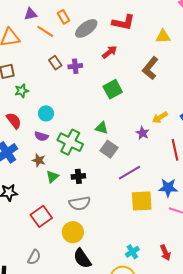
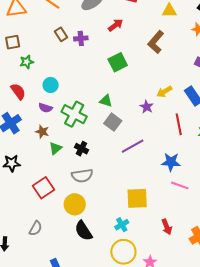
black cross: (78, 176) -> (81, 149), turned 32
yellow square: (142, 201) -> (137, 198), moved
cyan cross: (132, 252) -> (122, 225), moved

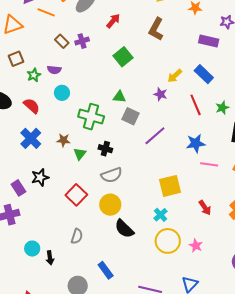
purple semicircle: (45, 108) -> (54, 70), moved

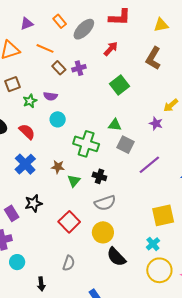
orange line: (46, 12) -> (45, 48), moved
cyan circle: (32, 249) -> (17, 262), moved

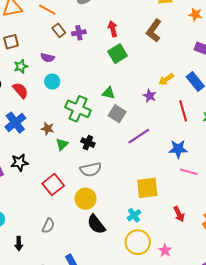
red arrow: (111, 49) -> (113, 29), moved, turned -63
green star: (30, 101) -> (21, 66), moved

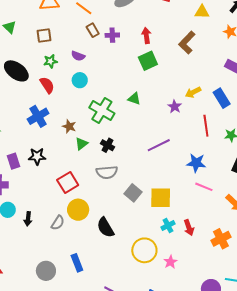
gray square: (117, 114) -> (133, 193), moved
yellow circle: (85, 199) -> (78, 210), moved
cyan cross: (134, 215) -> (168, 226), moved
black arrow: (19, 244) -> (28, 219), moved

